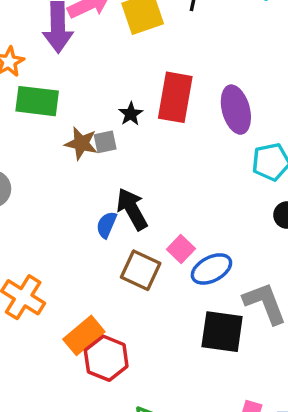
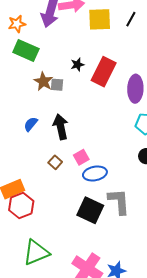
black star: (131, 114) -> (77, 65), moved
blue semicircle: (106, 225) -> (31, 124), moved
brown square: (141, 270) -> (55, 162), size x0.6

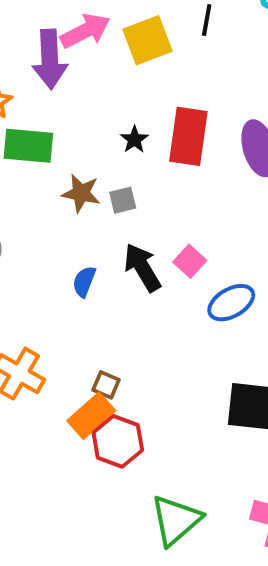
gray square: (57, 85) -> (123, 200), moved
pink square: (81, 157) -> (190, 261), moved
brown square: (55, 162) -> (106, 385), moved
blue ellipse: (95, 173) -> (231, 303), moved

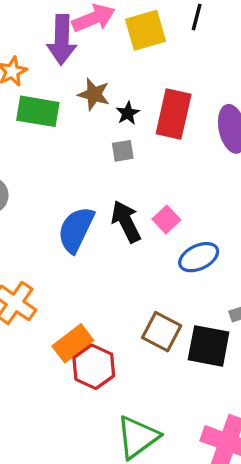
brown star: (81, 193) -> (94, 94), moved
gray square: (123, 200) -> (123, 151), moved
blue semicircle: (84, 282) -> (76, 230), size x1.8
brown square: (106, 385) -> (162, 332), moved, size x1.6

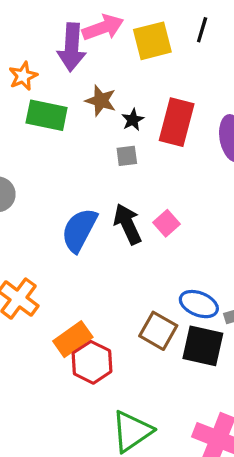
blue ellipse: (199, 257) -> (199, 304), moved, turned 45

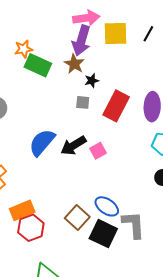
purple arrow: (72, 47) -> (81, 41), moved
orange star: (23, 76) -> (24, 49), moved
red rectangle: (177, 122) -> (116, 106), moved
black arrow: (128, 224) -> (73, 146), turned -110

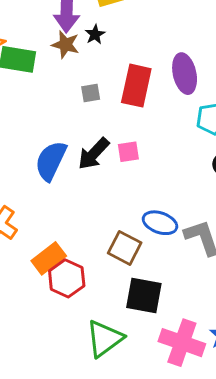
black star: (92, 81) -> (95, 34), moved
pink square: (98, 151) -> (128, 152), turned 35
black square: (103, 234) -> (144, 295), moved

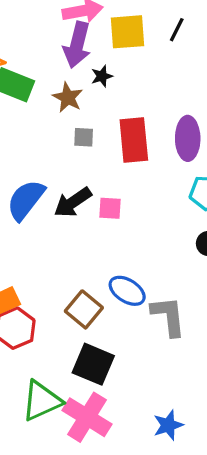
brown star: (66, 45) -> (68, 97), moved
red rectangle: (136, 86) -> (134, 140), turned -30
pink cross: (182, 343) -> (87, 417), moved

